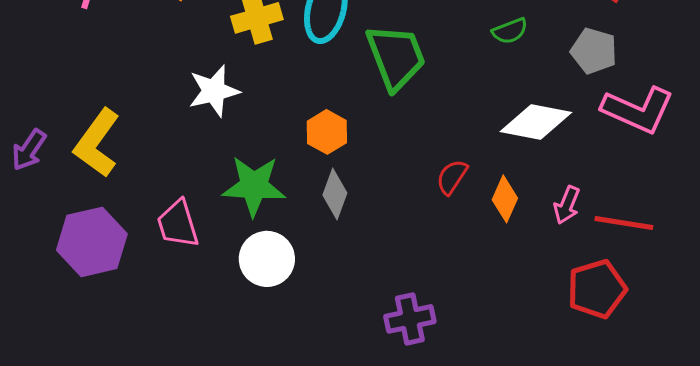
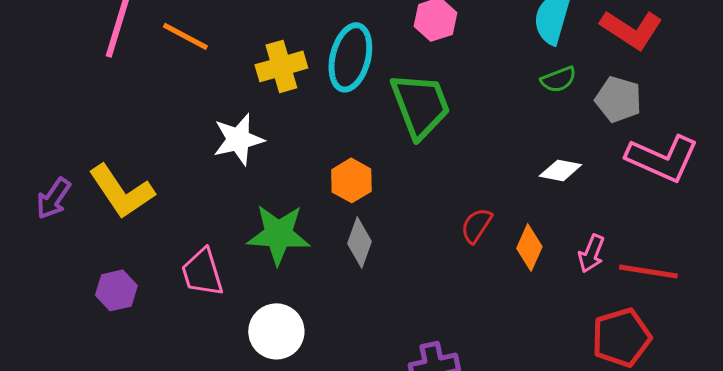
green semicircle: (510, 31) -> (558, 79), moved
white diamond: (536, 122) -> (560, 170), size x0.6
yellow L-shape: (97, 143) -> (121, 191), turned -70
purple hexagon: (92, 242) -> (116, 290), size x0.6
white circle: (267, 259) -> (276, 331), moved

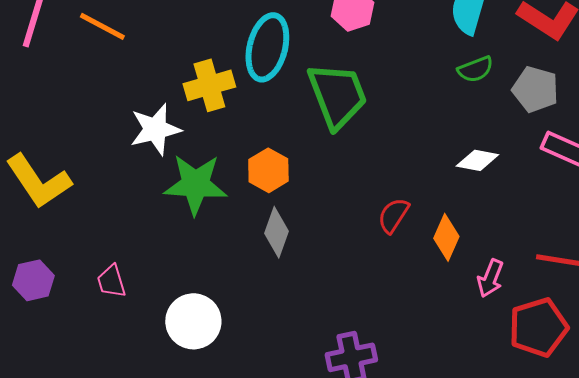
yellow cross: (281, 66) -> (209, 85), moved
green star: (278, 234) -> (195, 184), moved
pink arrow: (591, 253) -> (490, 278), moved
pink trapezoid: (202, 272) -> (111, 281), moved, size x0.7

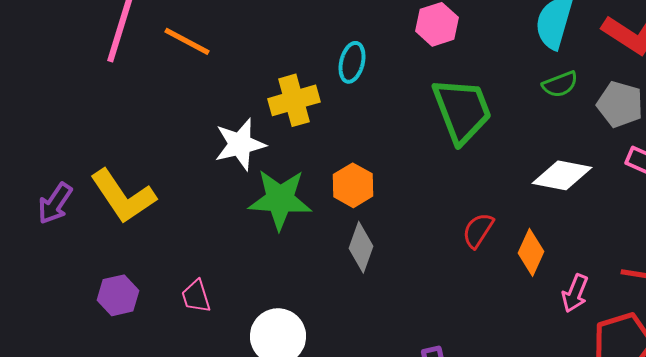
cyan ellipse: (267, 47) -> (352, 62), size x0.6
green trapezoid: (337, 95) -> (462, 110), moved
white diamond: (477, 160) -> (562, 175), size x1.4

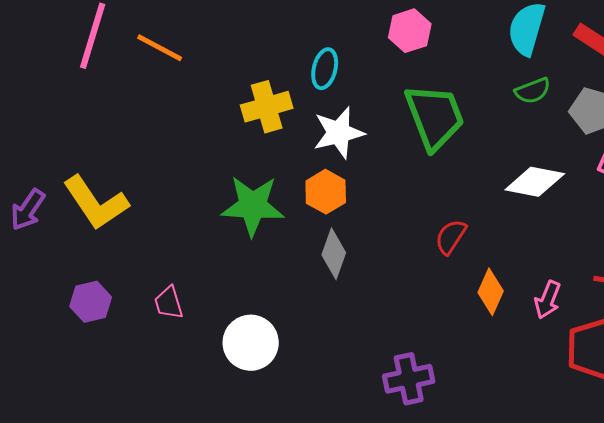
white star: (240, 144) -> (339, 133), moved
orange diamond: (531, 252) -> (491, 292), moved

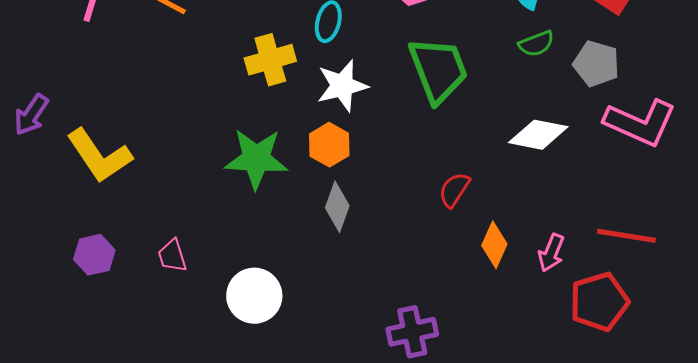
purple arrow: (28, 210) -> (31, 115), moved

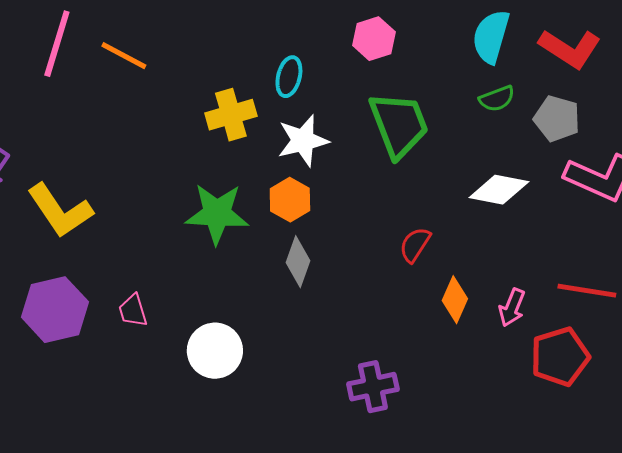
purple hexagon: (94, 255) -> (55, 310), size x1.6

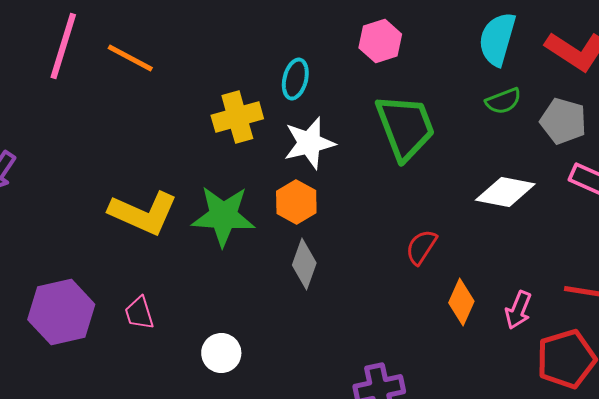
yellow L-shape: (60, 211) -> (143, 213), moved, turned -32
white circle: (215, 351) -> (221, 353), size x0.7

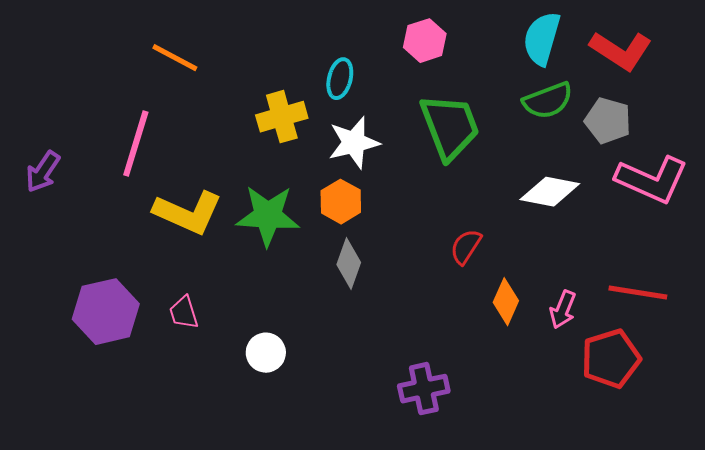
pink line: (63, 46) -> (136, 144), moved
green semicircle: (503, 101) -> (548, 101), size x1.4

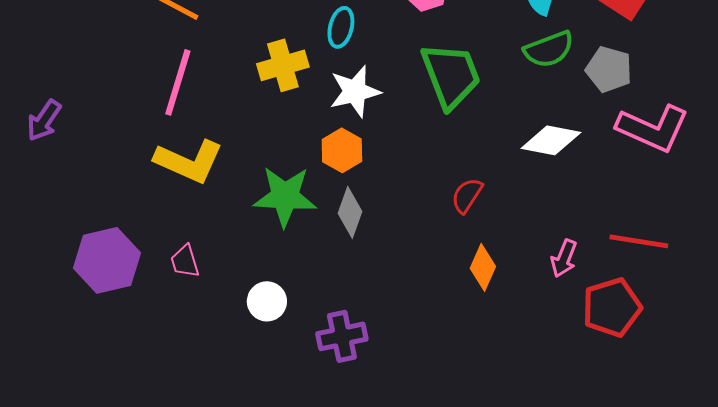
pink line: (136, 144) -> (178, 82), moved
green star: (268, 216) -> (285, 196), moved
orange diamond: (506, 302) -> (483, 267), moved
purple cross: (424, 389) -> (342, 336), moved

